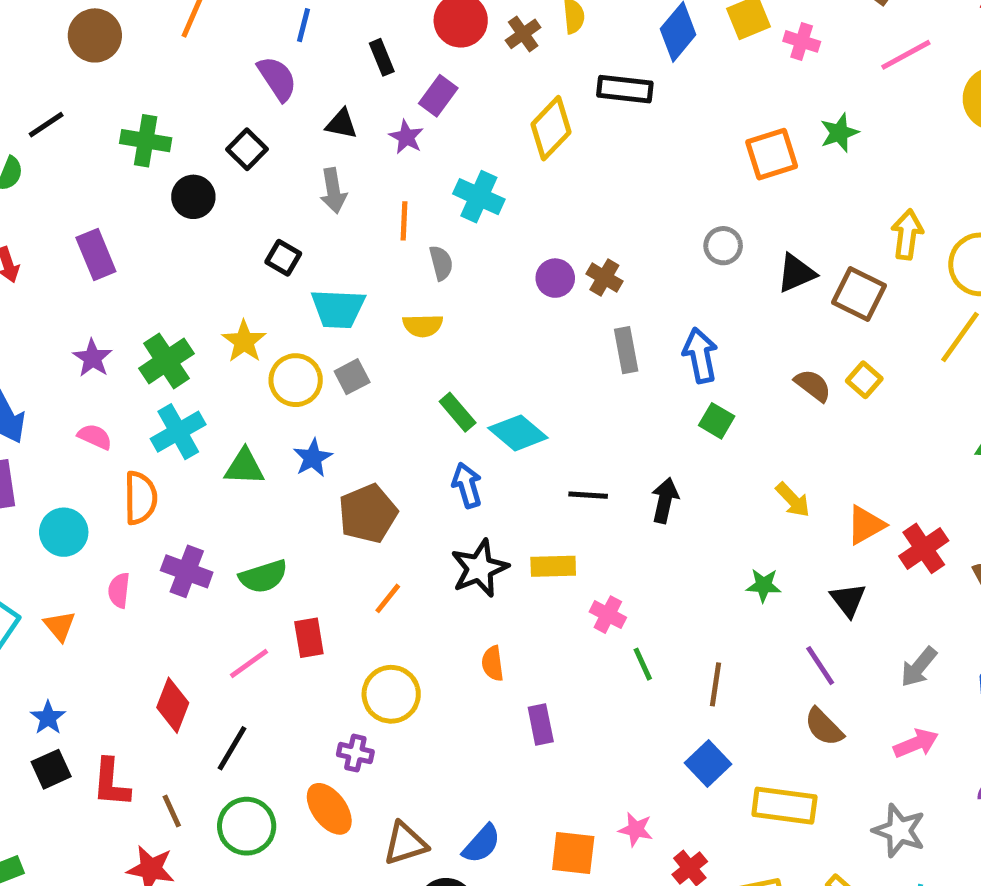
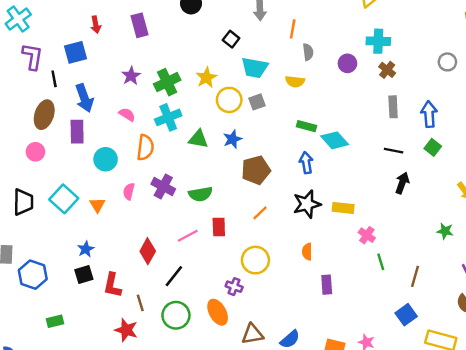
cyan cross: (479, 197) -> (378, 41), moved, turned -30
purple circle: (555, 278) -> (347, 63), moved
green rectangle: (458, 412) -> (306, 126), turned -42
black line: (588, 495) -> (394, 151), moved

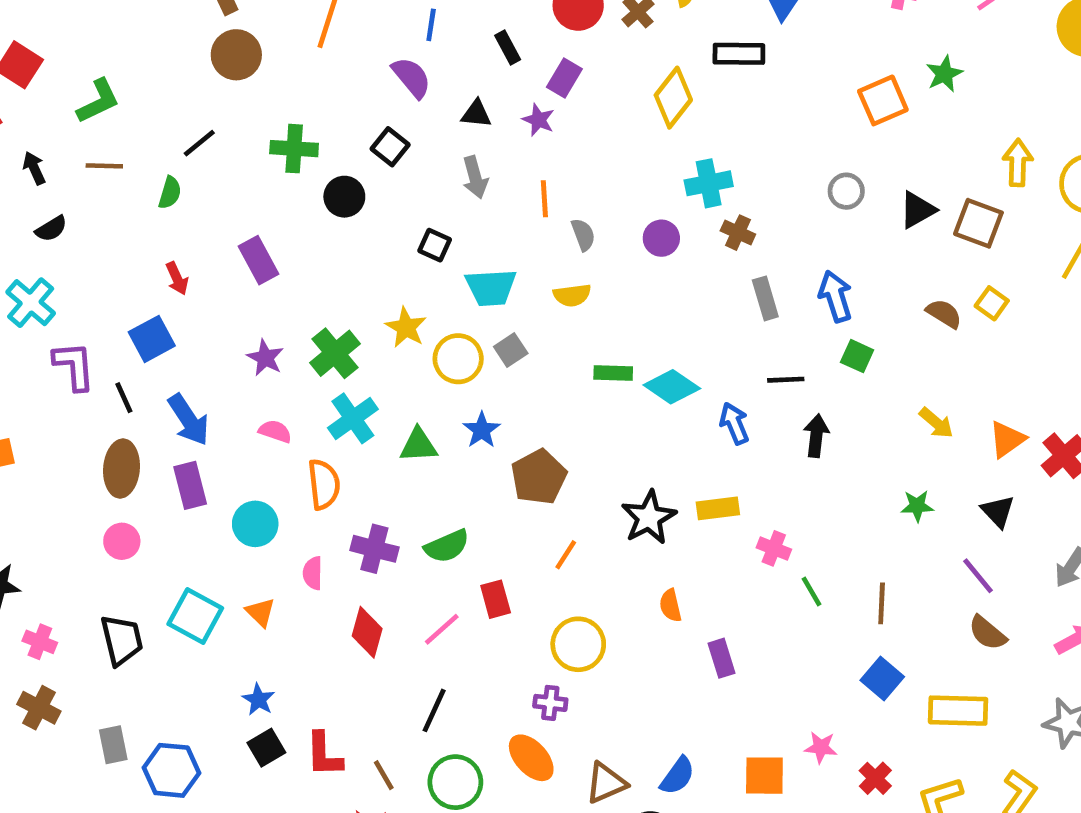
blue arrow: (306, 163) -> (734, 423), moved
red diamond: (148, 251) -> (367, 632), moved

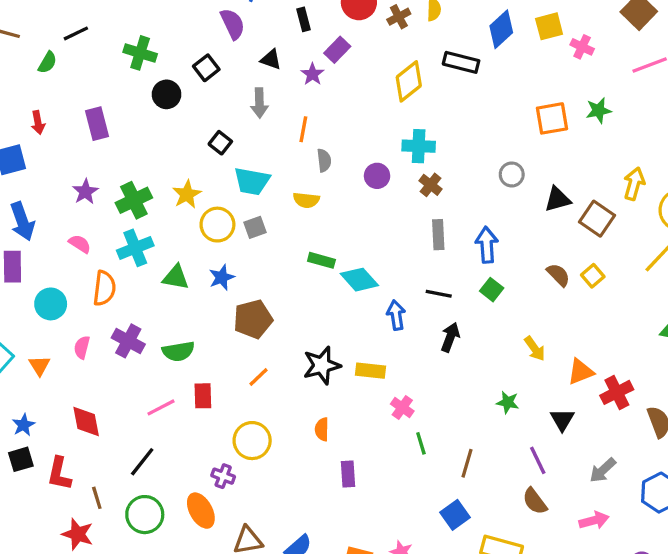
red diamond: (367, 632) -> (86, 421), moved, turned -40

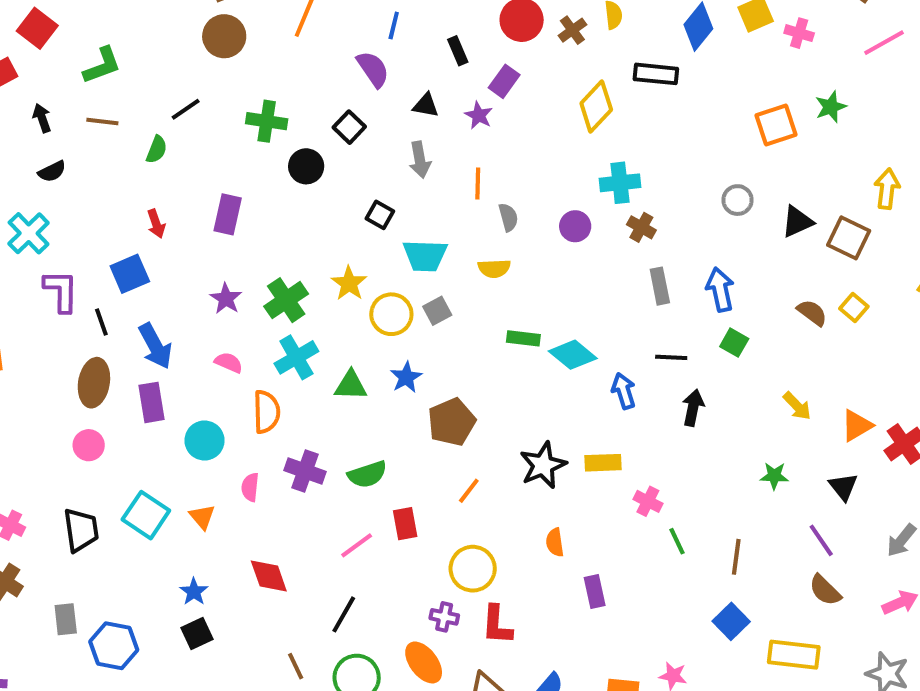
purple rectangle: (97, 124) -> (228, 214), turned 36
red L-shape: (59, 474) -> (497, 625), moved

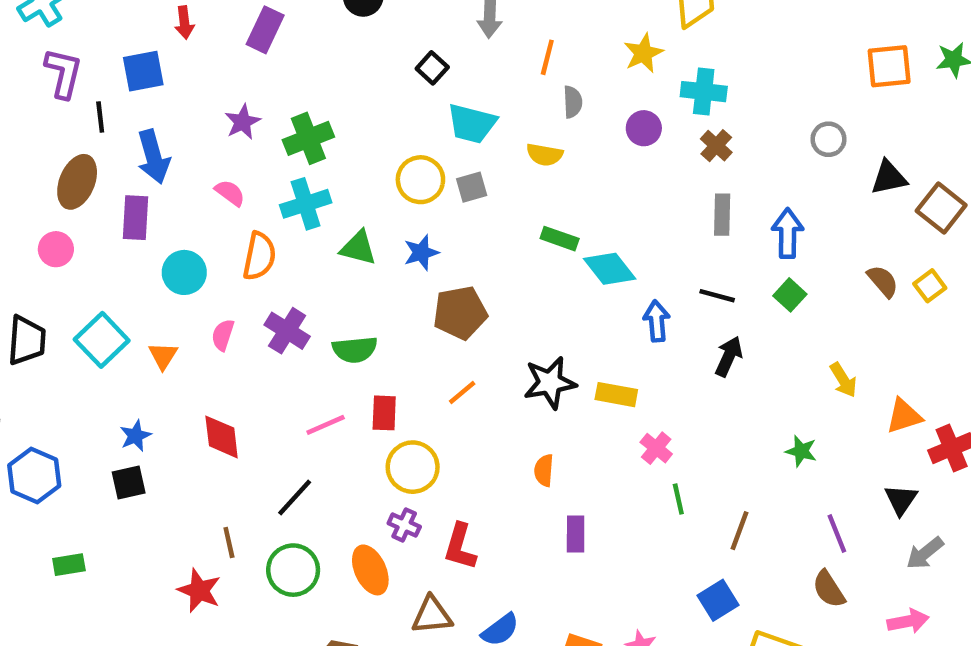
yellow star: (349, 283) -> (643, 53), moved
black triangle: (843, 487) -> (901, 500), moved
yellow circle: (473, 569) -> (413, 467), moved

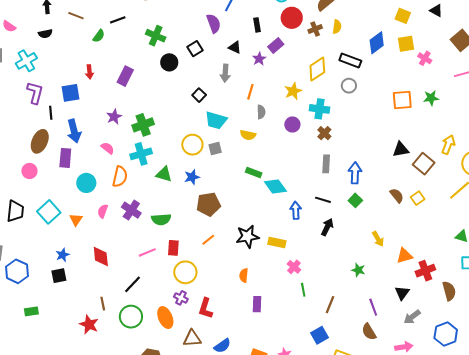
gray circle: (829, 139) -> (349, 86), moved

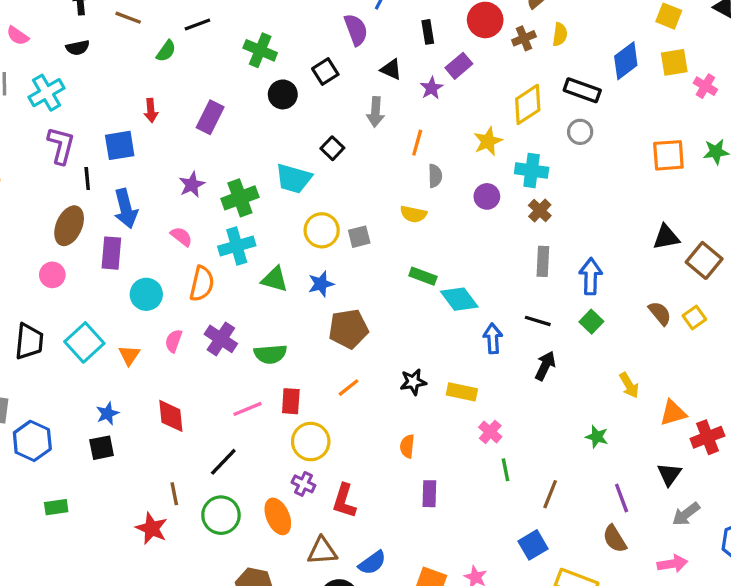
cyan trapezoid: (216, 120) -> (294, 179), moved
black star: (247, 236) -> (413, 382), size x0.7

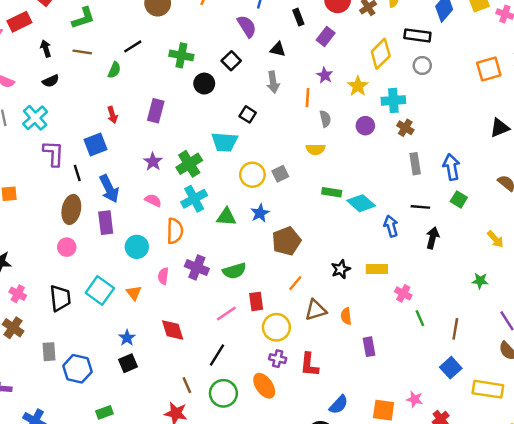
purple star: (432, 88) -> (325, 75), moved
brown triangle: (322, 551) -> (316, 310), moved

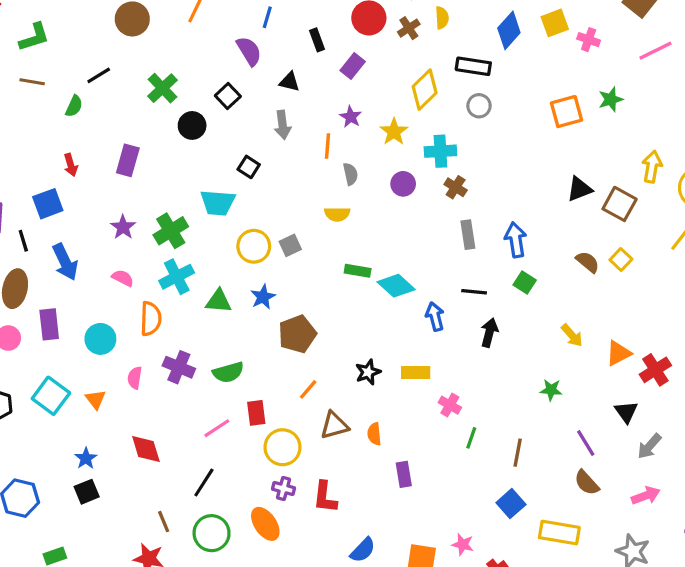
green cross: (181, 55) -> (163, 88), turned 35
purple rectangle: (106, 223) -> (49, 324), moved
green line: (420, 318) -> (471, 438), turned 42

